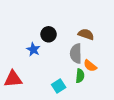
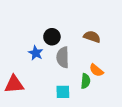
gray semicircle: (76, 54) -> (63, 57), moved
cyan square: (59, 86) -> (63, 92), turned 32

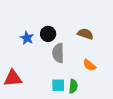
blue star: (36, 53) -> (27, 38), moved
green semicircle: (86, 81) -> (73, 86), moved

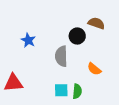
black circle: (48, 34) -> (77, 36), moved
brown semicircle: (85, 34) -> (96, 23), moved

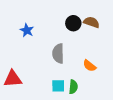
black circle: (77, 36) -> (73, 23), moved
blue star: (28, 40) -> (27, 30), moved

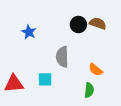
cyan square: (58, 86) -> (45, 79), moved
green semicircle: (73, 87) -> (89, 90), moved

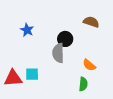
black circle: (78, 24) -> (65, 39), moved
cyan square: (45, 79) -> (32, 74), moved

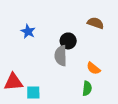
cyan square: (32, 74) -> (33, 93), moved

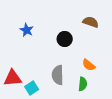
gray semicircle: (61, 56) -> (58, 75), moved
cyan square: (33, 93) -> (32, 88), turned -32

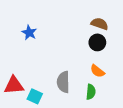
black circle: (65, 39) -> (97, 42), moved
cyan square: (32, 88) -> (35, 96), turned -32

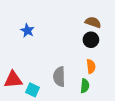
orange semicircle: (97, 71) -> (91, 66), turned -136

